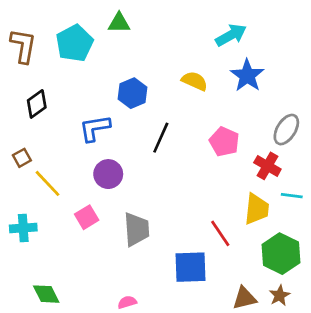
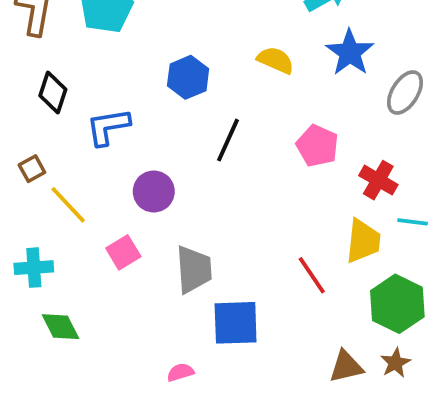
black diamond: (37, 104) -> (53, 93), turned -36
blue L-shape: (95, 128) -> (108, 127), moved
gray ellipse: (286, 130) -> (405, 93), moved
blue square: (191, 267) -> (236, 323), moved
green diamond: (46, 294) -> (60, 327), moved

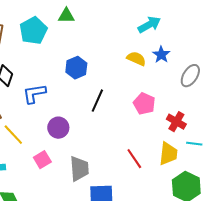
blue star: (350, 53) -> (161, 55), size x0.7
yellow semicircle: (276, 60) -> (136, 59), moved
red line: (312, 275) -> (134, 159), moved

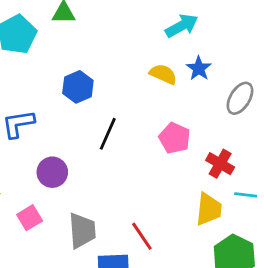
red line: (134, 159) -> (142, 236), moved

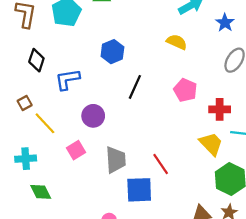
blue star: (199, 68) -> (225, 23), moved
red cross: (220, 164) -> (220, 109), turned -30
yellow trapezoid: (209, 209) -> (211, 144), turned -50

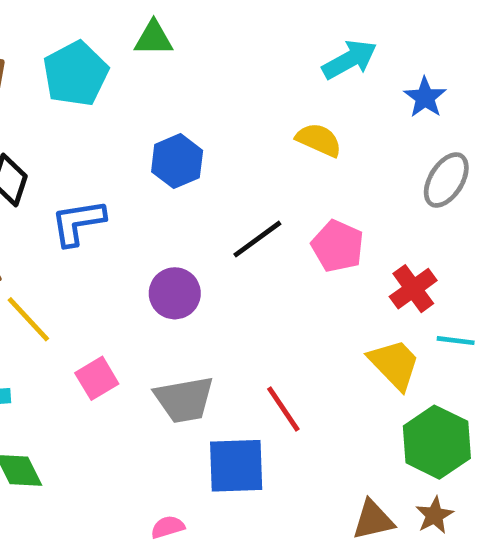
black line: (135, 87) -> (257, 239), moved, turned 30
red cross: (220, 109) -> (413, 289), turned -36
purple circle: (93, 116) -> (175, 293), moved
gray trapezoid: (116, 160) -> (184, 400), turned 84

